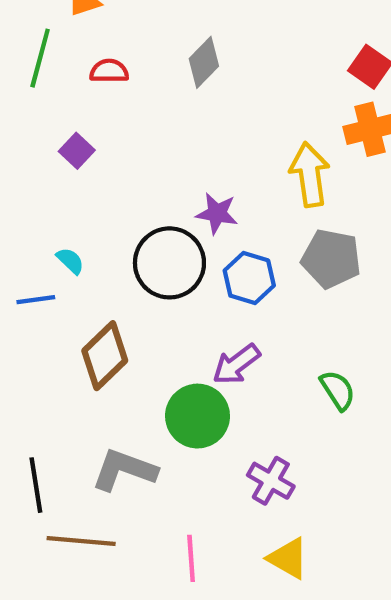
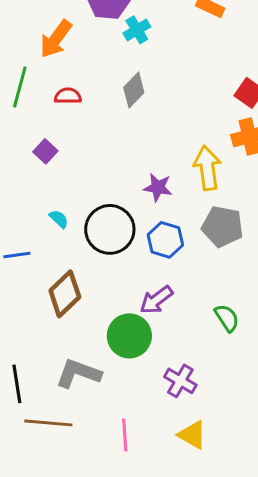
purple star: (217, 213) -> (158, 187), moved
cyan semicircle: (70, 261) -> (59, 219), moved

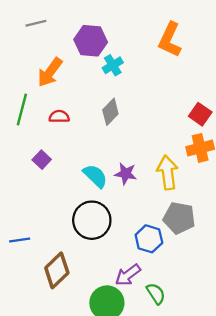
purple star: (158, 187) -> (126, 174), moved
cyan semicircle: (59, 219) -> (95, 176), moved, size x1.6
blue hexagon: (165, 240) -> (149, 239), moved
green semicircle: (227, 318) -> (156, 294), moved

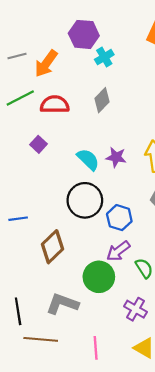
gray line: (36, 23) -> (17, 56), moved
green line: (22, 110) -> (20, 98), turned 48
red semicircle: (59, 117) -> (55, 104), size x1.5
blue hexagon: (149, 239) -> (119, 218), moved

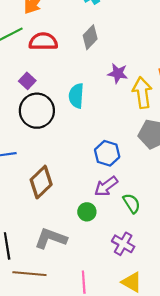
purple star: (116, 157) -> (118, 73), moved
cyan semicircle: (88, 159) -> (76, 96), turned -130
black circle: (85, 200) -> (37, 111), moved
green circle: (99, 277) -> (87, 212), size x0.6

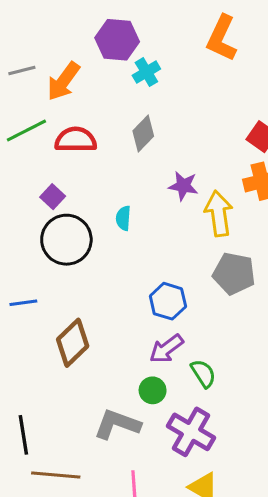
cyan semicircle: (76, 96) -> (123, 218), size x0.7
green circle: (87, 212) -> (153, 390), moved
gray L-shape: (51, 238) -> (117, 424), moved
purple cross: (123, 244) -> (191, 432), size x1.4

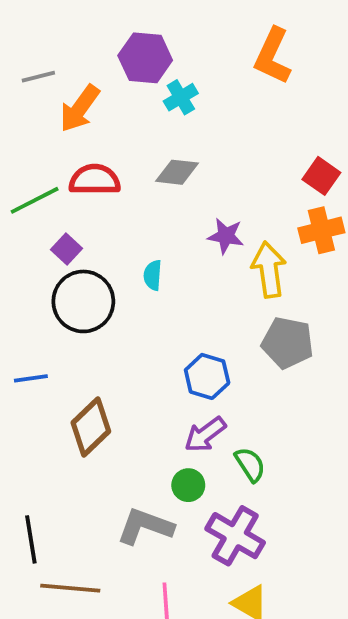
gray line: (22, 71) -> (38, 77), moved
green line: (26, 130) -> (35, 200), moved
gray diamond: (143, 134) -> (177, 172), turned 52

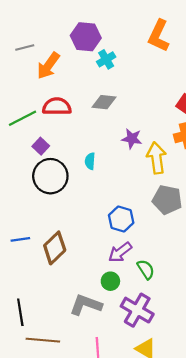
blue line: (31, 378) -> (20, 239), moved

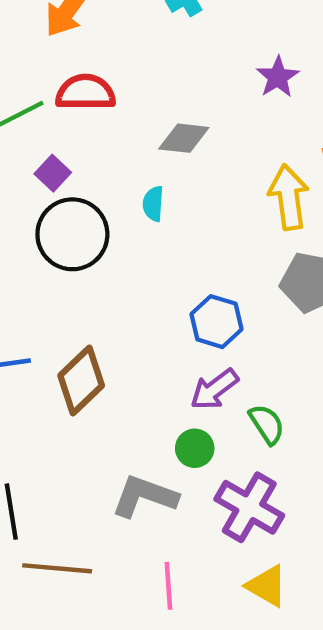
gray diamond: (104, 102) -> (184, 138), moved
purple star: (132, 139) -> (278, 77), moved, turned 30

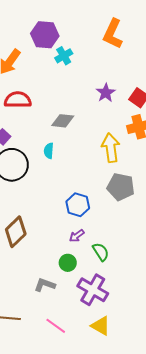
purple arrow: (214, 389) -> (77, 236), size x0.7
gray L-shape: (144, 496) -> (45, 285), size x0.7
pink line: (168, 586) -> (56, 326), turned -50

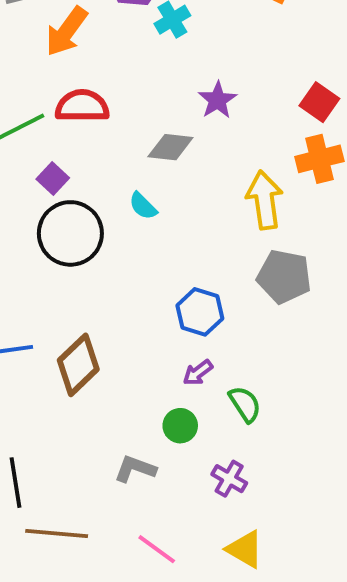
purple star: (106, 93) -> (217, 100), moved
cyan semicircle: (49, 151) -> (143, 206), turned -49
purple cross: (93, 290) -> (229, 479), size x0.6

